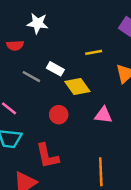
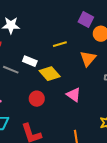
pink triangle: (103, 115) -> (74, 95), turned 35

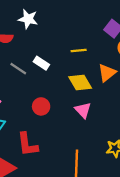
yellow diamond: (50, 74) -> (80, 83), moved

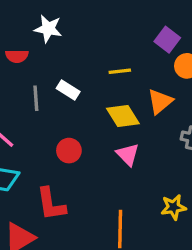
gray line: (18, 69) -> (36, 98), turned 54

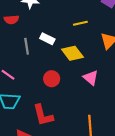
yellow diamond: (123, 116) -> (72, 53), moved

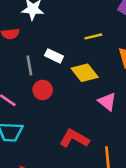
red circle: (52, 79) -> (43, 90), moved
red L-shape: (43, 115) -> (74, 138), moved, turned 135

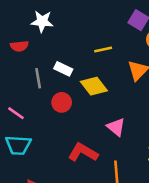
red circle: (43, 90) -> (62, 102), moved
pink triangle: (107, 102) -> (116, 127), moved

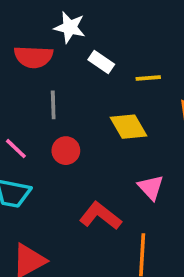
red semicircle: (19, 46) -> (34, 57), size x1.5
white rectangle: (63, 69) -> (101, 62), moved
red circle: (62, 102) -> (66, 151), moved

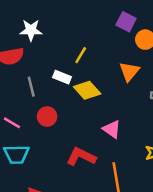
white rectangle: (101, 62) -> (62, 77), moved
yellow line: (148, 78) -> (81, 55), moved, turned -42

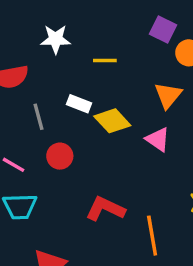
white star: (31, 30) -> (56, 39), moved
yellow line: (81, 55) -> (105, 61), moved, turned 60
pink triangle: (112, 129) -> (158, 139), moved

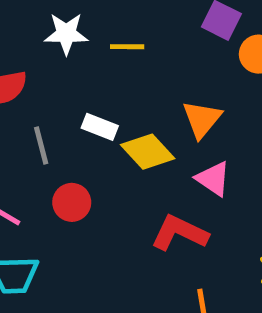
yellow line: (105, 61) -> (127, 47), moved
orange triangle: (168, 95) -> (202, 119), moved
red L-shape: (105, 209) -> (179, 233), moved

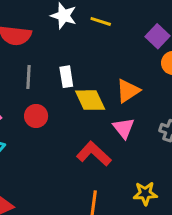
yellow line: (127, 47) -> (101, 21), moved
white rectangle: (100, 127) -> (66, 77), turned 42

